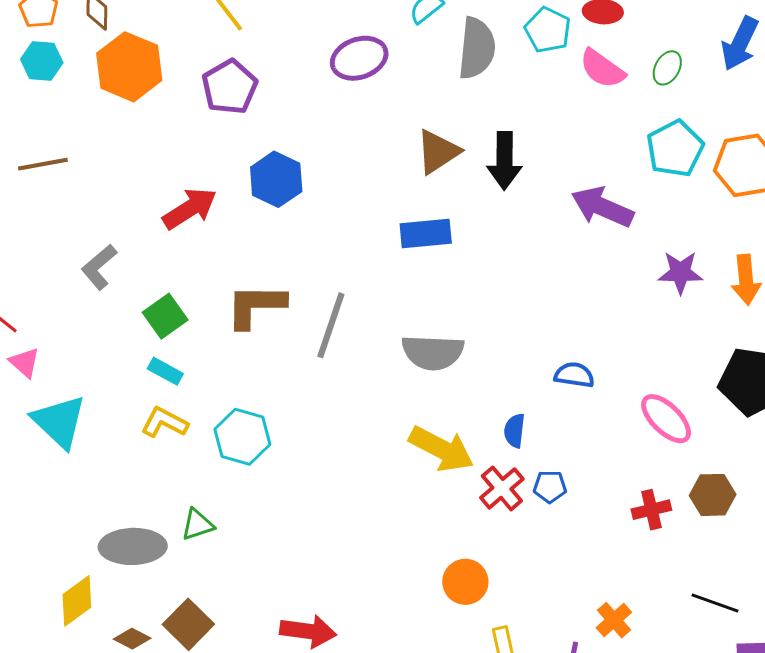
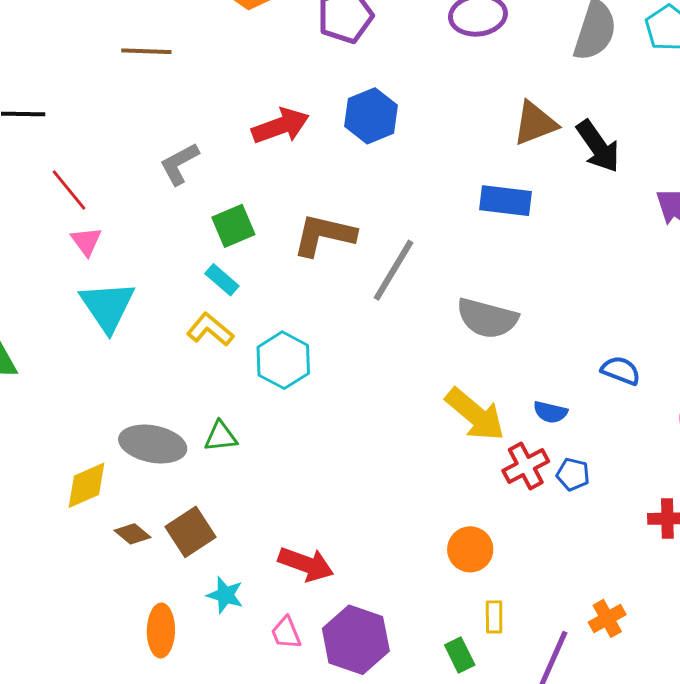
black arrow: (504, 161) -> (598, 146), turned -48
blue semicircle: (514, 431) -> (550, 412), turned -96

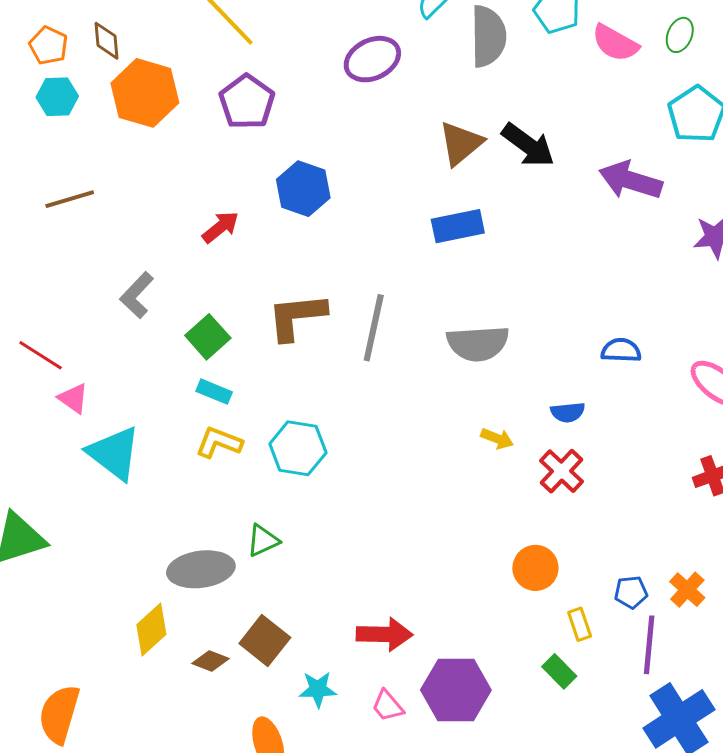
red arrow: (280, 126) -> (221, 227), size x0.7
yellow arrow: (475, 415) -> (497, 439), size x0.5
blue pentagon: (573, 474) -> (631, 592), moved

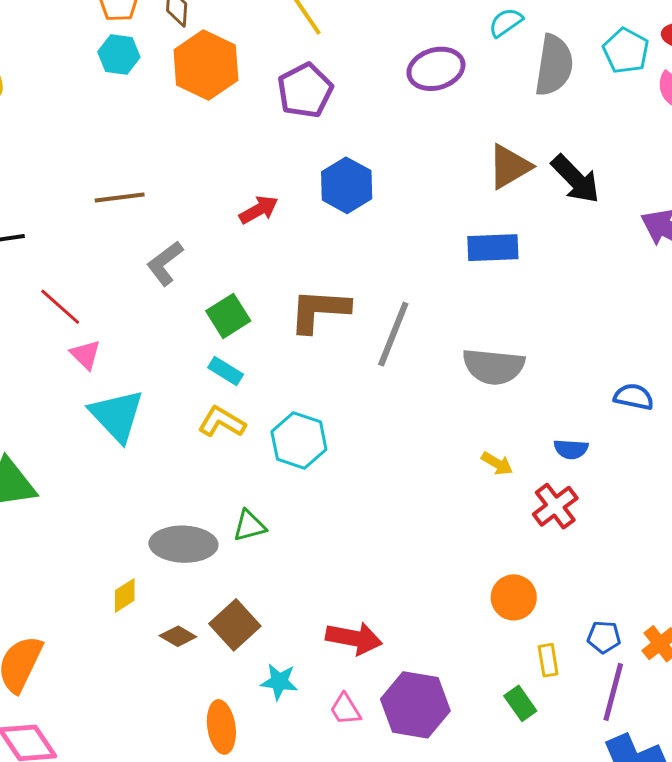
brown line: (70, 199) -> (120, 197), moved
yellow diamond: (151, 629) -> (125, 595), size x0.7

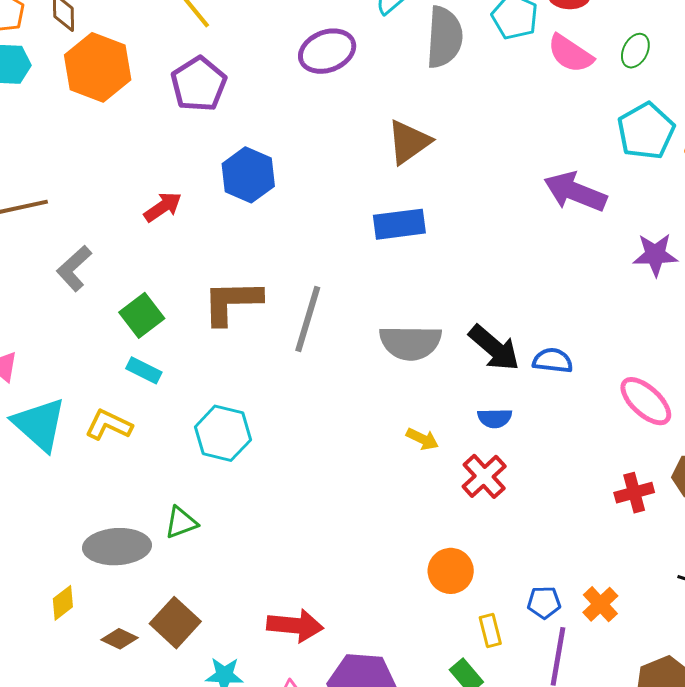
black arrow: (576, 179) -> (494, 348), moved
yellow L-shape: (222, 422) -> (109, 425), moved

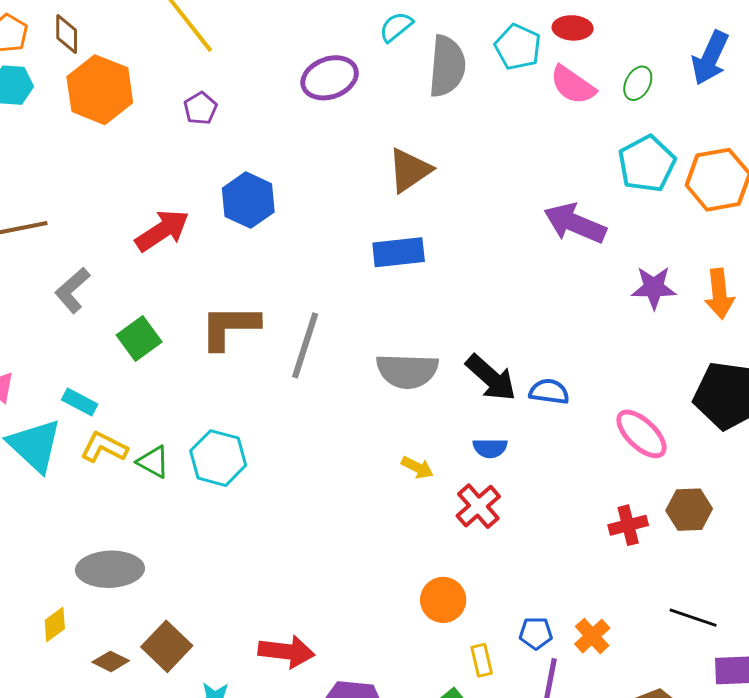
purple pentagon: (199, 84) -> (200, 108), size x0.6
red arrow: (163, 207) -> (162, 230), size x1.4
cyan rectangle: (144, 370) -> (80, 402), moved
green triangle: (181, 523) -> (153, 462), moved, turned 48

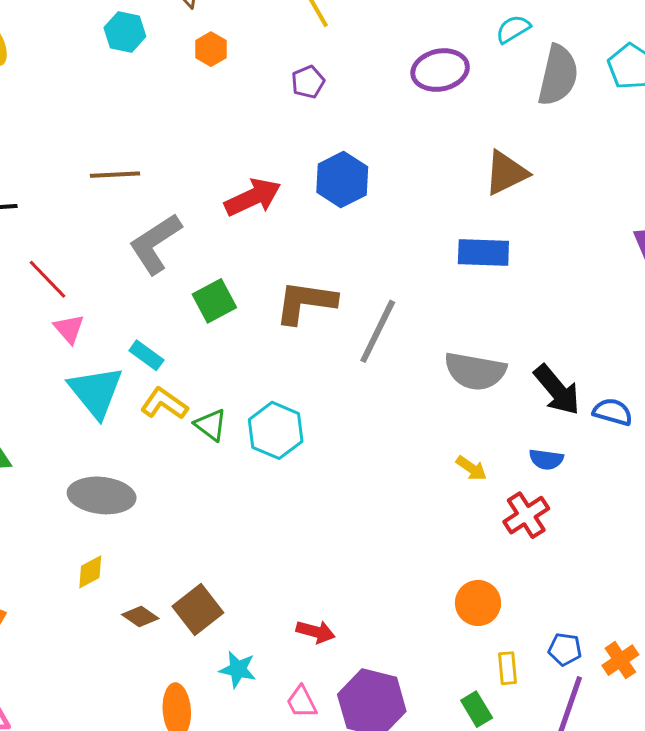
orange hexagon: (100, 90) -> (211, 49), size x0.5
gray L-shape: (72, 290) -> (155, 244), size x1.4
gray ellipse: (110, 569) -> (102, 495), moved
red arrow: (286, 652) -> (316, 632), size x0.7

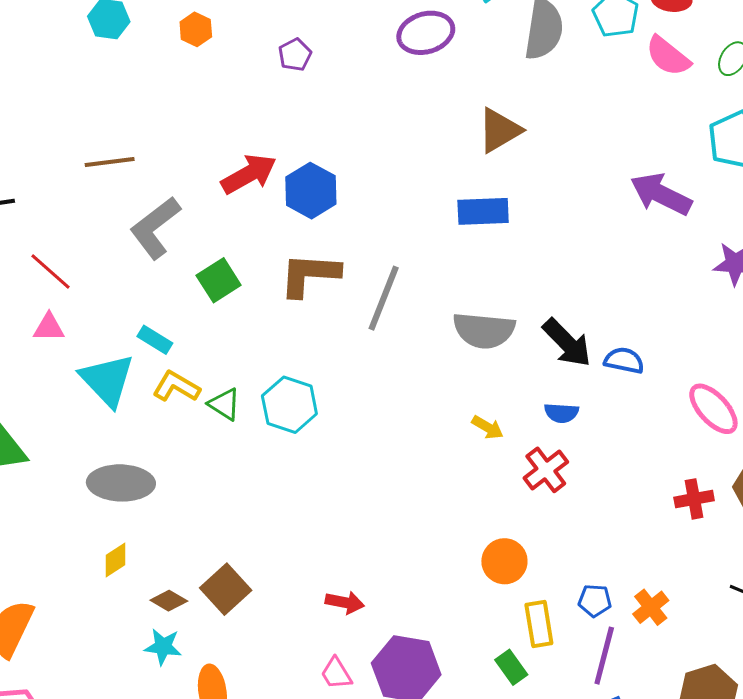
blue hexagon: (342, 179) -> (311, 191), moved
pink triangle: (69, 329) -> (49, 327), moved, turned -44
yellow rectangle: (508, 668) -> (539, 624), size x1.4
cyan star: (238, 669) -> (163, 647), moved

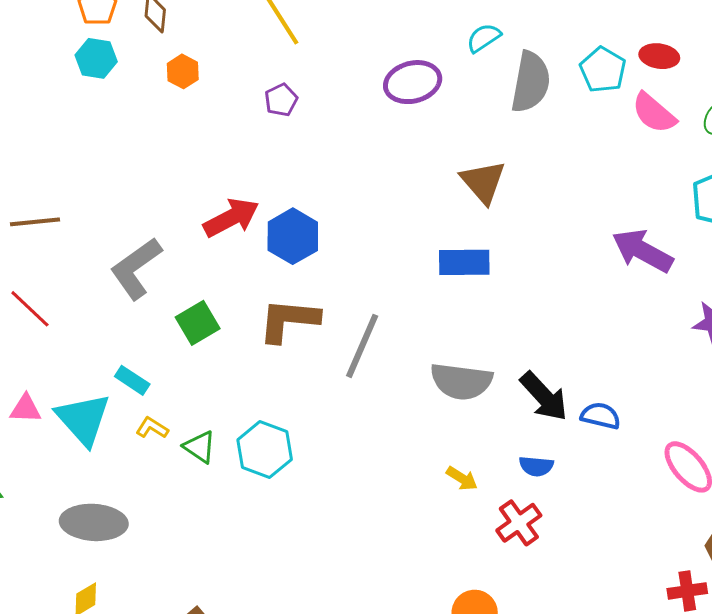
brown triangle: (499, 130) -> (483, 182), turned -42
brown line: (110, 162) -> (35, 222), moved
pink triangle: (49, 327) -> (25, 409), moved
yellow L-shape: (176, 387) -> (152, 428), size x0.7
red cross: (694, 499) -> (687, 591), moved

